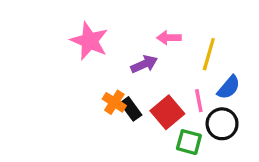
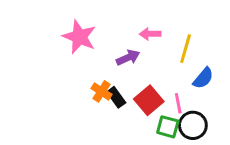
pink line: (199, 101) -> (178, 103), moved
black circle: (222, 124) -> (193, 125), moved

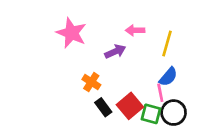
blue semicircle: (203, 78) -> (168, 77), moved
black rectangle: (116, 97) -> (103, 107), moved
red square: (149, 100) -> (130, 106), moved

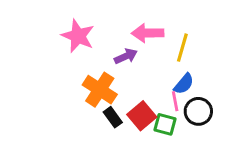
pink arrow: (135, 30) -> (148, 33), size x1.5
orange cross: (91, 82) -> (100, 90), size x1.6
black circle: (174, 113) -> (198, 111), moved

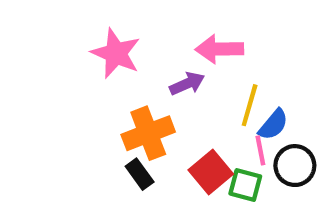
yellow line: (182, 48) -> (250, 105), moved
orange cross: (100, 90) -> (148, 133), turned 36
black rectangle: (113, 117) -> (140, 174), moved

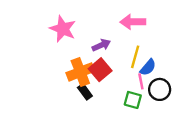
pink arrow: (219, 49) -> (133, 22), moved
red square: (211, 172) -> (100, 70), moved
black rectangle: (140, 174) -> (85, 92), moved

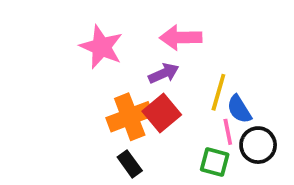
pink arrow: (133, 22) -> (181, 37), moved
blue semicircle: (148, 67) -> (239, 109), turned 108
black rectangle: (85, 92) -> (130, 164), moved

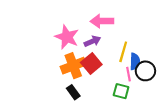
pink star: (101, 47) -> (67, 37), moved
blue semicircle: (239, 109) -> (135, 61), turned -147
black circle: (258, 145) -> (145, 71), moved

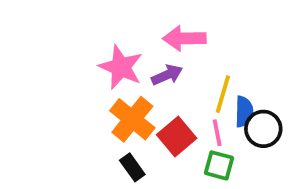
red square: (91, 64) -> (177, 137), moved
orange cross: (73, 66) -> (132, 119), turned -30
pink line: (128, 74) -> (217, 133), moved

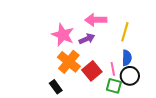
yellow line: (223, 94) -> (125, 32), moved
black circle: (263, 129) -> (130, 76), moved
black rectangle: (132, 167) -> (56, 87), moved

